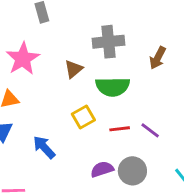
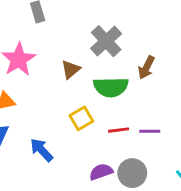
gray cross: (108, 42) -> (106, 41), turned -36
brown arrow: (158, 58) -> (146, 68), moved
purple line: (150, 130) -> (150, 131), turned -36

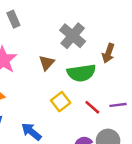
red line: (119, 130) -> (92, 107), turned 56

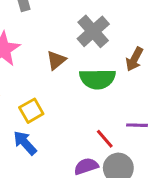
yellow square: (61, 102) -> (31, 111), moved
red line: (92, 107) -> (105, 139), moved

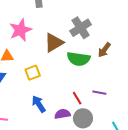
brown triangle: (56, 60) -> (54, 43), size x1.5
blue arrow: (25, 143) -> (39, 104), moved

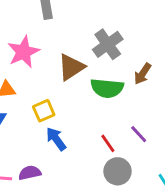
purple line: (99, 93) -> (139, 134), turned 40
blue arrow: (39, 104) -> (56, 139), moved
purple semicircle: (62, 114) -> (30, 173), moved

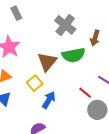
brown triangle: (71, 67) -> (47, 62), moved
blue arrow: (56, 139) -> (49, 100), turned 84

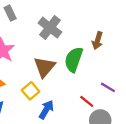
gray cross: (65, 25) -> (50, 28), moved
green semicircle: (73, 55) -> (74, 60), turned 120

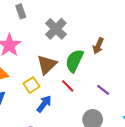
red line: (87, 101) -> (68, 86), moved

